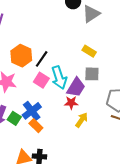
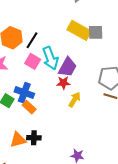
yellow rectangle: (89, 51) -> (79, 30), size x1.6
gray square: (92, 74) -> (96, 32), moved
blue cross: (32, 111) -> (24, 93), turned -30

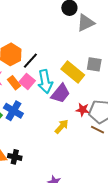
yellow rectangle: (79, 30) -> (73, 72), moved
red star: (63, 83) -> (83, 110), moved
orange rectangle: (29, 107) -> (14, 83), moved

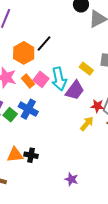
black line: (30, 61) -> (44, 43), moved
yellow rectangle: (73, 72) -> (86, 69), size x0.6
yellow arrow: (62, 127) -> (87, 124), moved

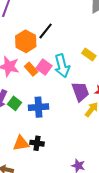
purple trapezoid: (75, 90) -> (80, 92), moved, turned -55
blue cross: (28, 109) -> (39, 107), moved, turned -30

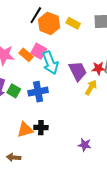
orange hexagon: (26, 41) -> (49, 23), moved
yellow rectangle: (89, 55) -> (73, 23), moved
cyan arrow: (62, 66) -> (50, 63), moved

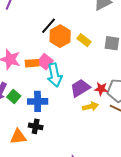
orange rectangle: (26, 55) -> (32, 63), turned -56
purple trapezoid: (78, 71) -> (80, 88), turned -105
yellow arrow: (91, 87) -> (90, 106), turned 35
black cross: (41, 128) -> (36, 126), moved

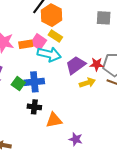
yellow rectangle: (84, 40) -> (55, 36), moved
cyan arrow: (55, 75) -> (49, 54), turned -60
green square: (14, 96) -> (18, 84), moved
orange triangle: (18, 137) -> (54, 120), moved

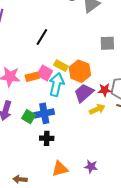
orange hexagon: (52, 15) -> (80, 71), moved
cyan arrow: (49, 54) -> (56, 84), turned -85
orange triangle: (54, 120) -> (60, 169), moved

